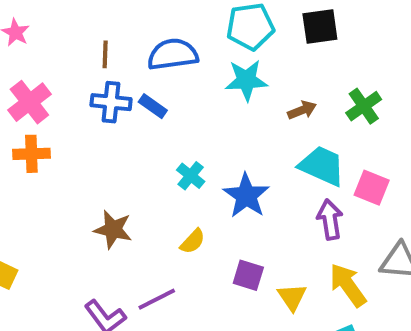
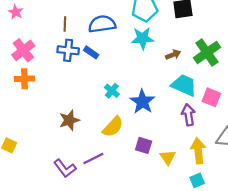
green cross: (364, 106) -> (207, 52), size x1.4
brown star: (113, 229) -> (69, 120), turned -30
yellow semicircle: (193, 241) -> (113, 127), size x1.5
yellow arrow: (348, 285) -> (198, 151), turned 30

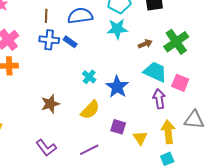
purple line: (93, 159) -> (89, 150), moved

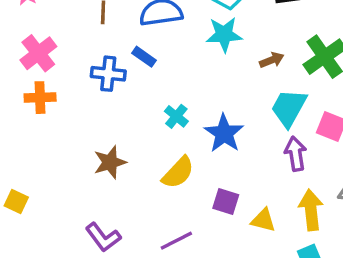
blue cross: (49, 40) -> (108, 74), moved
cyan trapezoid: (155, 72) -> (289, 108), turned -85
yellow triangle: (140, 138) -> (263, 220), turned -42

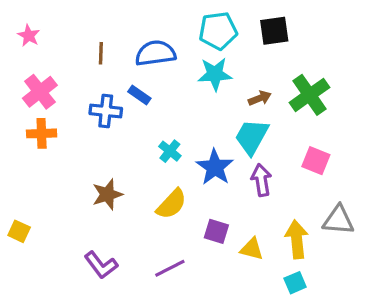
cyan trapezoid: (289, 108) -> (252, 137), moved
purple arrow: (296, 154) -> (261, 180), moved

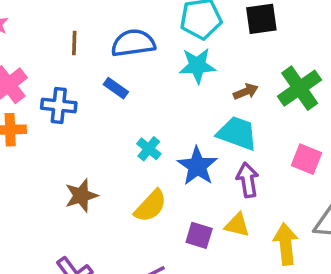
blue cross: (106, 111) -> (59, 105), moved
cyan trapezoid: (252, 137) -> (237, 133), turned 81
yellow triangle: (252, 249) -> (237, 225), moved

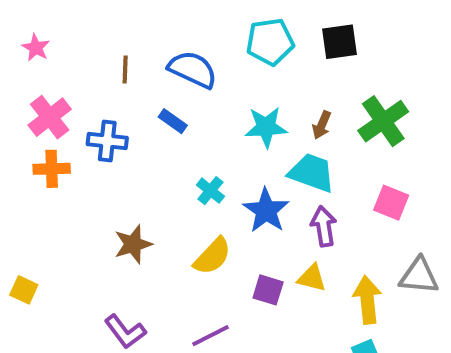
blue semicircle: (133, 43) -> (193, 69), turned 33
cyan star: (197, 66) -> (266, 127), moved
brown arrow: (246, 92) -> (322, 125), turned 135

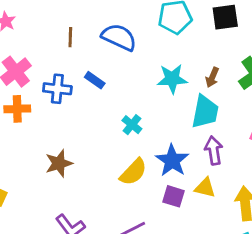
blue rectangle: (173, 121) -> (95, 80), moved
cyan trapezoid: (312, 173) -> (205, 112), turned 81
blue star: (266, 210) -> (172, 160), moved
brown star: (133, 244) -> (59, 163), moved

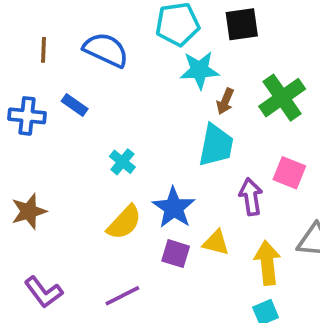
cyan star: (172, 79) -> (199, 70), moved
purple arrow: (214, 150) -> (251, 197), moved

